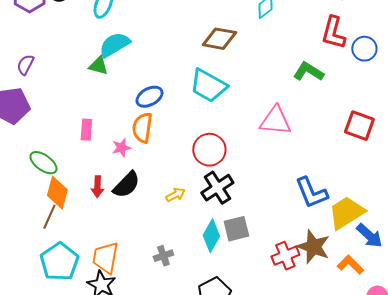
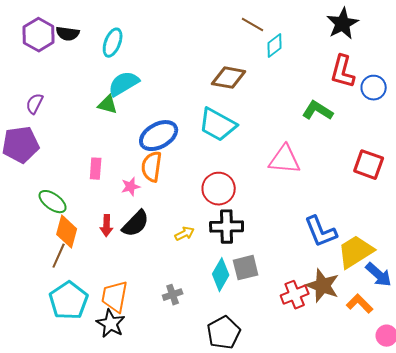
blue ellipse: (149, 97) -> (159, 136), size x1.4
black cross: (217, 188) -> (227, 227), turned 32

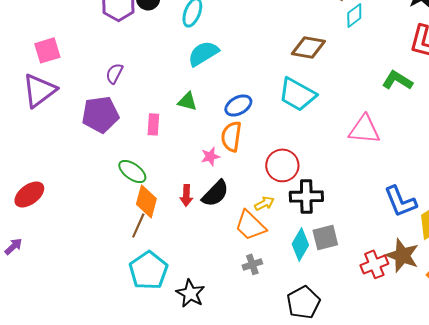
green triangle: (108, 105) -> (187, 101), moved
blue ellipse: (159, 136) -> (238, 105), size x0.7
pink rectangle: (96, 169) -> (153, 124), moved
red circle: (219, 189) -> (282, 165), moved
orange trapezoid: (115, 297) -> (250, 225), moved, turned -56

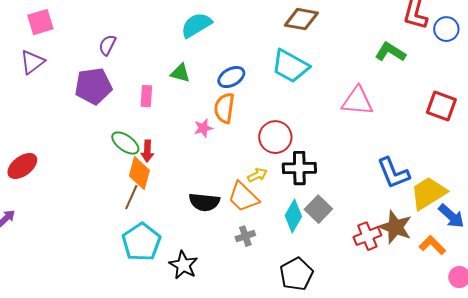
purple triangle: (39, 90) -> (32, 62), size x0.7
black semicircle: (215, 193) -> (204, 202), moved, turned 52
red arrow: (186, 195) -> (147, 151), moved
gray square: (325, 237) -> (318, 209), turned -32

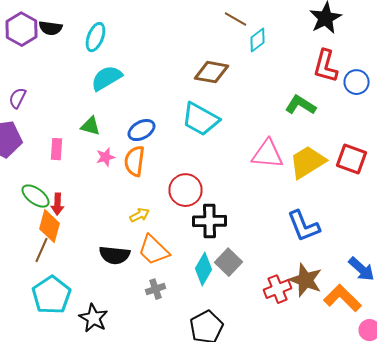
pink star: (203, 128) -> (106, 157), moved
yellow arrow: (257, 175) -> (140, 215), moved
yellow trapezoid: (428, 193) -> (308, 162), moved
orange L-shape: (432, 245) -> (342, 298), size x1.4

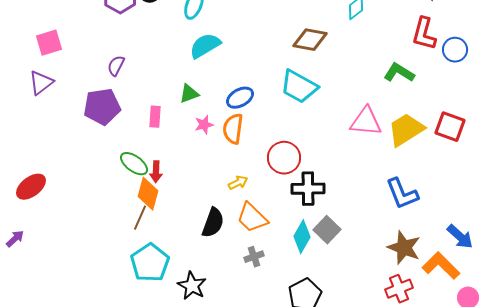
green triangle: (90, 126) -> (189, 94), turned -35
black semicircle: (114, 255) -> (213, 223), turned -76
red cross: (278, 289) -> (399, 289), moved

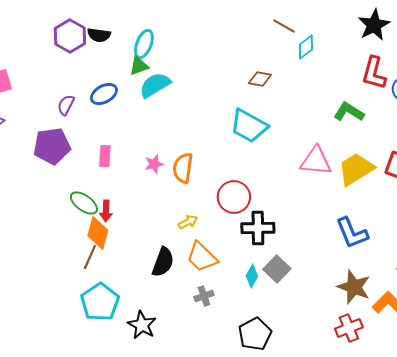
brown diamond: (310, 40) -> (260, 79), size x0.7
green triangle: (189, 94) -> (139, 66), moved
blue ellipse: (240, 98) -> (104, 94), moved
cyan diamond: (302, 237) -> (252, 276), size x0.7

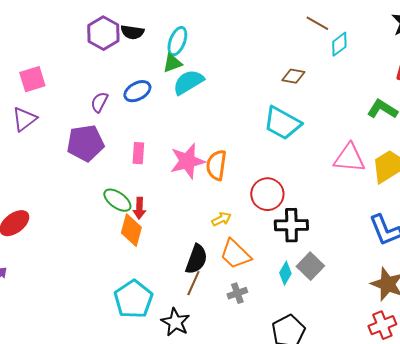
pink star: (154, 164) -> (187, 161), size x1.8
brown line: (90, 257) -> (193, 283), moved

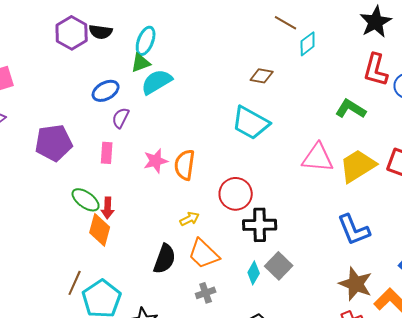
purple semicircle: (99, 102) -> (121, 118), moved
pink star: (187, 161) -> (156, 161), size x0.7
brown line: (193, 283) -> (75, 283), moved

